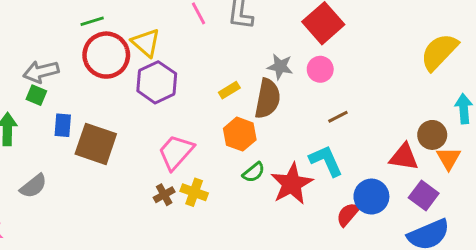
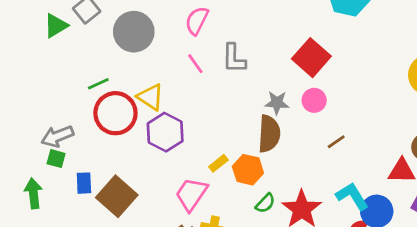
yellow rectangle: (229, 90) -> (218, 163), moved
brown square: (96, 144) -> (117, 196), turned 30
cyan L-shape: (326, 161) -> (352, 196), moved

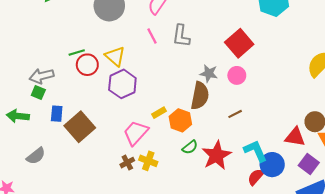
green line: (98, 84) -> (77, 52), moved
red circle: (115, 113) -> (87, 65), size x0.7
brown line: (336, 142) -> (235, 114), moved
green arrow: (33, 193) -> (18, 116), turned -85

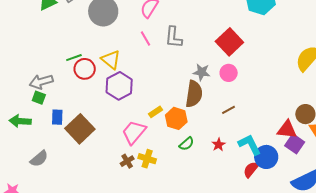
red star: (216, 155) -> (219, 145), moved, size x0.5
purple square: (309, 164) -> (295, 144), moved

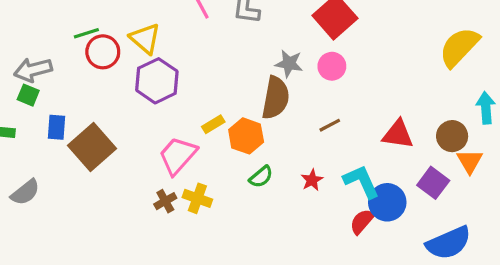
red triangle: (287, 130) -> (398, 134), moved

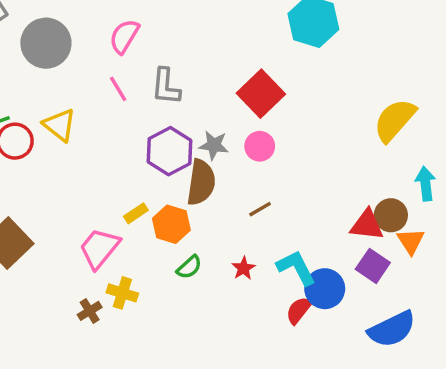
purple hexagon: (157, 81) -> (169, 151), moved
red triangle: (398, 134) -> (367, 225), moved
brown cross: (165, 201) -> (90, 311), moved

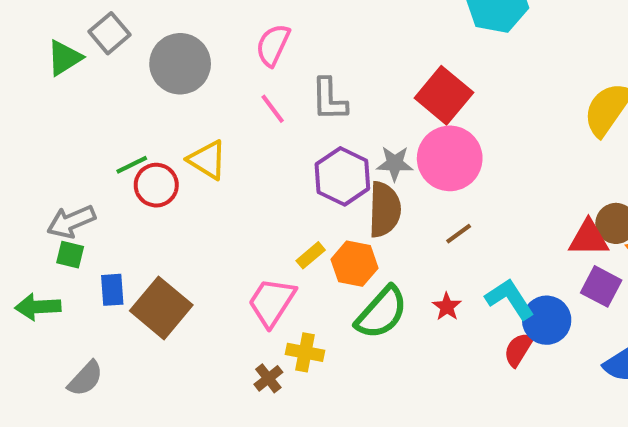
pink circle: (260, 146) -> (450, 158), size x1.8
green semicircle: (189, 267) -> (382, 313), size x1.8

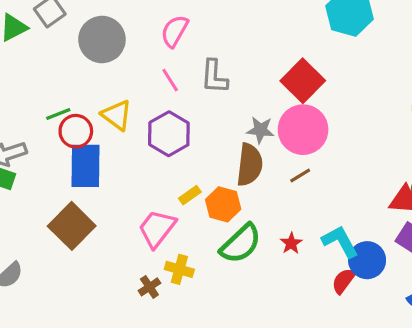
purple hexagon: (342, 176) -> (169, 134), moved
brown line: (459, 234) -> (300, 175), moved
blue rectangle: (112, 290) -> (85, 166), moved, size x1.8

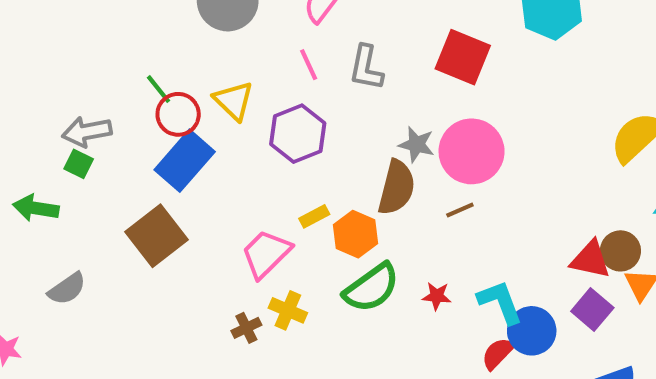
red square: (303, 81) -> (463, 57), moved, turned -30
green line: (58, 114) -> (159, 89), turned 65
blue rectangle: (85, 166) -> (185, 161), turned 33
red star: (291, 243) -> (437, 296), turned 30

